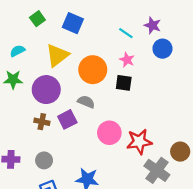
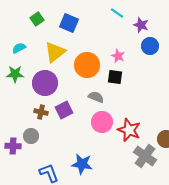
cyan line: (126, 33) -> (117, 13), moved
gray semicircle: (86, 102) -> (96, 97), moved
red star: (139, 142) -> (129, 130), turned 30
gray circle: (44, 160) -> (31, 136), moved

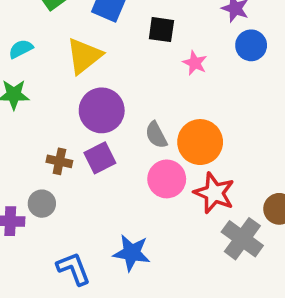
orange circle: (87, 65) -> (200, 142), moved
black square: (115, 77) -> (161, 30), moved
purple circle: (45, 83) -> (102, 110), moved
gray semicircle: (96, 97) -> (156, 135), turned -140

